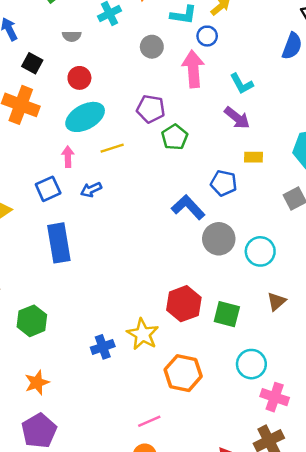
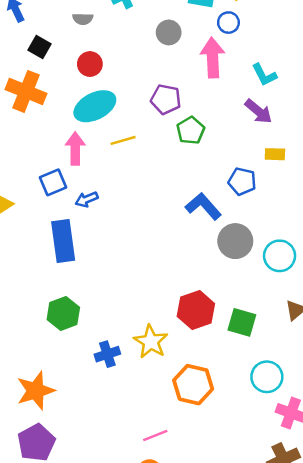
pink arrow: (68, 157) -> (75, 148), size x1.4
blue arrow: (91, 190) -> (87, 199), moved
green hexagon: (32, 321) -> (63, 314), moved
orange star: (37, 383) -> (36, 391), size x1.4

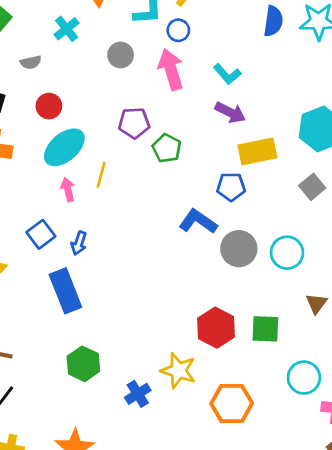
yellow line: (123, 140) -> (101, 175), turned -45
pink arrow: (75, 148) -> (68, 190), moved, size x0.7
yellow rectangle: (275, 154) -> (257, 151), size x1.8
blue arrow: (87, 199) -> (79, 243), turned -35

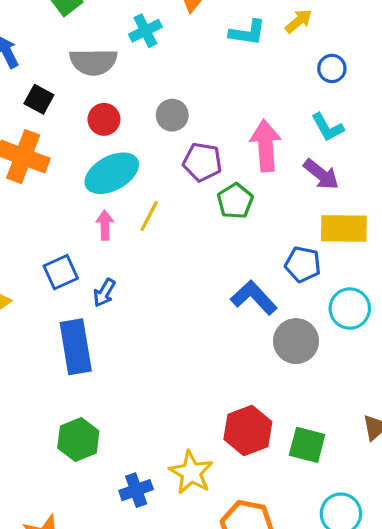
blue circle: (178, 30) -> (332, 68), moved
gray circle: (121, 55) -> (172, 115), moved
gray semicircle: (31, 62) -> (93, 62), size x1.8
pink arrow: (171, 69) -> (266, 146), moved
cyan circle: (287, 253) -> (350, 309), moved

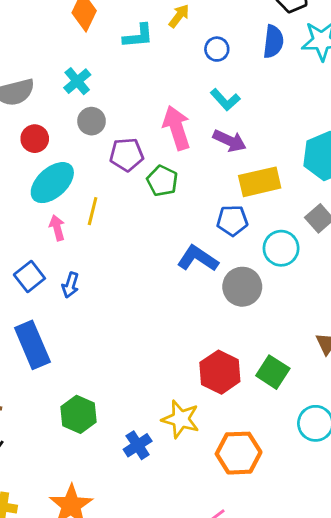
cyan cross: (145, 31) -> (77, 81), moved
blue rectangle: (76, 347) -> (32, 345), moved
green square: (307, 445) -> (273, 372), turned 32

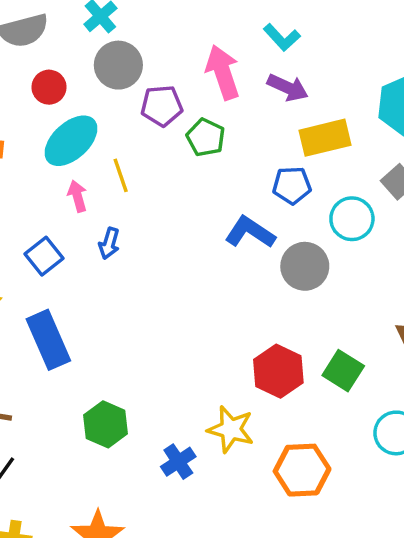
gray circle: (92, 121) -> (118, 65), size x1.4
yellow line: (93, 211) -> (121, 175), turned -32
blue arrow: (70, 285) -> (109, 243), moved

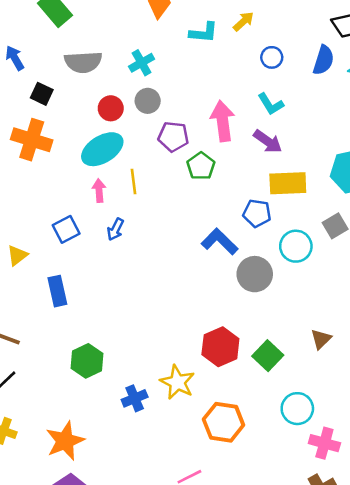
gray circle: (118, 65) -> (148, 101), size x0.7
red circle: (49, 87) -> (111, 108), moved
blue rectangle: (48, 340) -> (57, 291), size x0.7

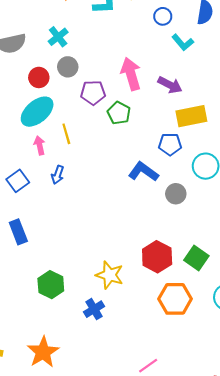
cyan L-shape: (271, 104) -> (183, 42), moved
gray circle: (255, 274) -> (176, 194), size x0.7
yellow star: (177, 382) -> (110, 275), moved
orange hexagon: (224, 422) -> (175, 299), moved

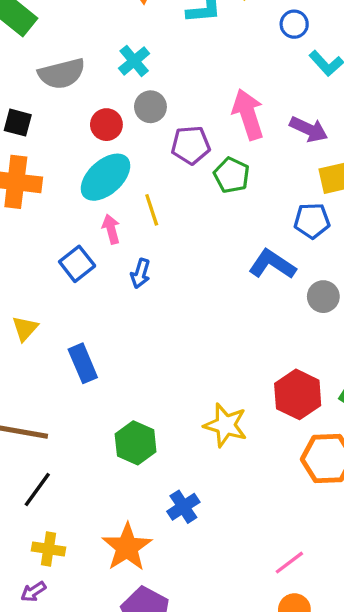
blue square: (18, 181) -> (77, 264), moved
blue cross: (94, 309) -> (183, 507), moved

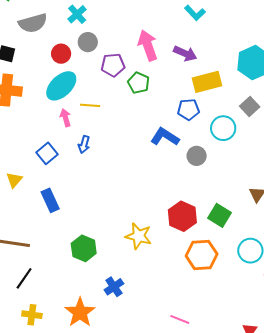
yellow line: (152, 210) -> (90, 105), turned -66
blue square: (77, 264) -> (47, 153), moved
pink line: (289, 563) -> (180, 319), turned 60

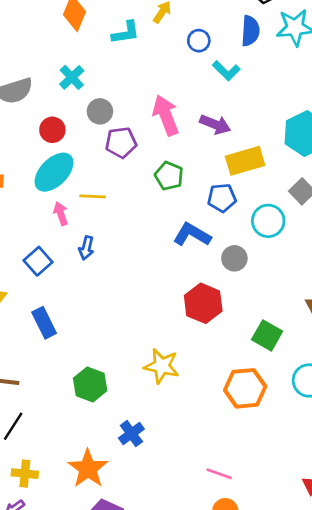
gray circle: (88, 42) -> (100, 111), moved
green pentagon: (139, 83) -> (169, 176), moved
red hexagon: (182, 216) -> (203, 303), moved

